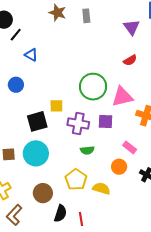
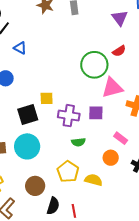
green circle: (93, 87) -> (94, 65), moved

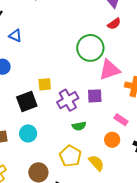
red semicircle: (119, 51) -> (114, 24), moved
purple cross: (69, 116) -> (68, 100), turned -35
cyan circle: (27, 146) -> (28, 133), size x0.7
yellow semicircle: (94, 180) -> (96, 163), turned 36

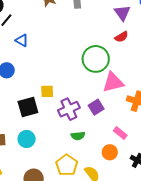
purple square: (95, 96) -> (96, 107), turned -35

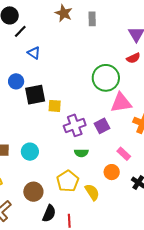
black square: (28, 107) -> (35, 95), moved

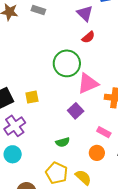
gray rectangle: (92, 19) -> (38, 10), turned -56
yellow square: (55, 106) -> (32, 97), moved
purple cross: (75, 125) -> (15, 126), moved

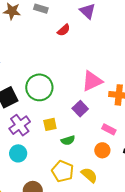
red semicircle: (88, 37) -> (64, 30), moved
green circle: (67, 63) -> (39, 87), moved
yellow square: (32, 97) -> (50, 124), moved

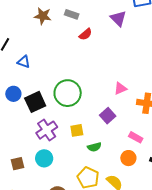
red semicircle: (64, 30) -> (85, 34), moved
pink triangle: (92, 81) -> (120, 88), size x0.6

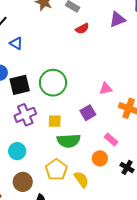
purple triangle: (118, 18) -> (117, 19), turned 42
green semicircle: (94, 147) -> (69, 141), size x1.6
cyan circle: (44, 158) -> (17, 151), moved

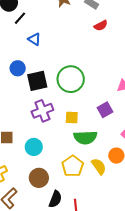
yellow semicircle: (81, 179) -> (99, 166), moved

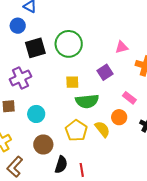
blue circle: (18, 68) -> (18, 26), moved
purple cross: (42, 111) -> (20, 78), moved

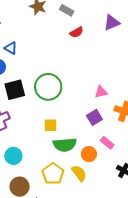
purple square: (105, 72) -> (94, 117), moved
orange circle: (119, 117) -> (89, 154), moved

